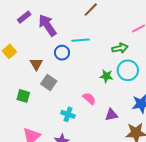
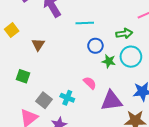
blue circle: (62, 53) -> (95, 46), moved
gray square: (49, 83) -> (44, 100), moved
purple triangle: (111, 115) -> (111, 101), size x1.6

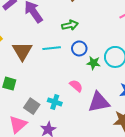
cyan line: (85, 23) -> (52, 48), moved
green arrow: (124, 34) -> (70, 25), moved
brown triangle: (38, 45) -> (22, 51), size x1.5

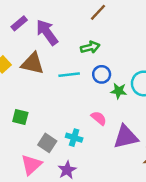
brown triangle: (22, 51) -> (33, 63), moved, turned -45

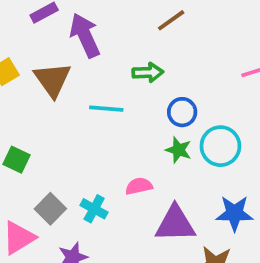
brown triangle: (33, 63) -> (52, 80), turned 30
blue circle: (102, 74) -> (182, 112), moved
pink semicircle: (99, 118) -> (139, 186), turned -63

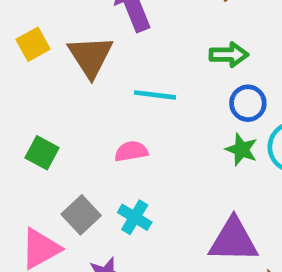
green arrow: (148, 72) -> (229, 55), moved
pink semicircle: (139, 186) -> (131, 151), moved

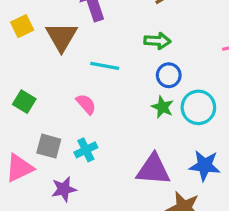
pink semicircle: (131, 151) -> (86, 104), turned 55
gray square: (81, 215) -> (49, 146), turned -35
cyan cross: (135, 217) -> (86, 150), turned 30

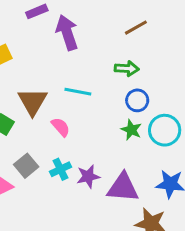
brown triangle: (61, 37) -> (33, 102), moved
gray square: (49, 146) -> (26, 166), turned 35
purple star: (64, 189) -> (88, 176), moved

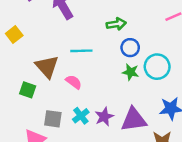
gray square: (26, 166) -> (53, 119), turned -30

